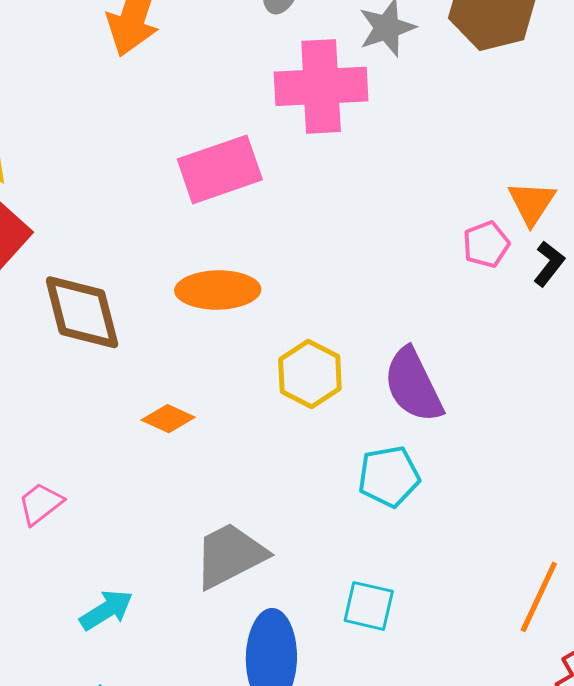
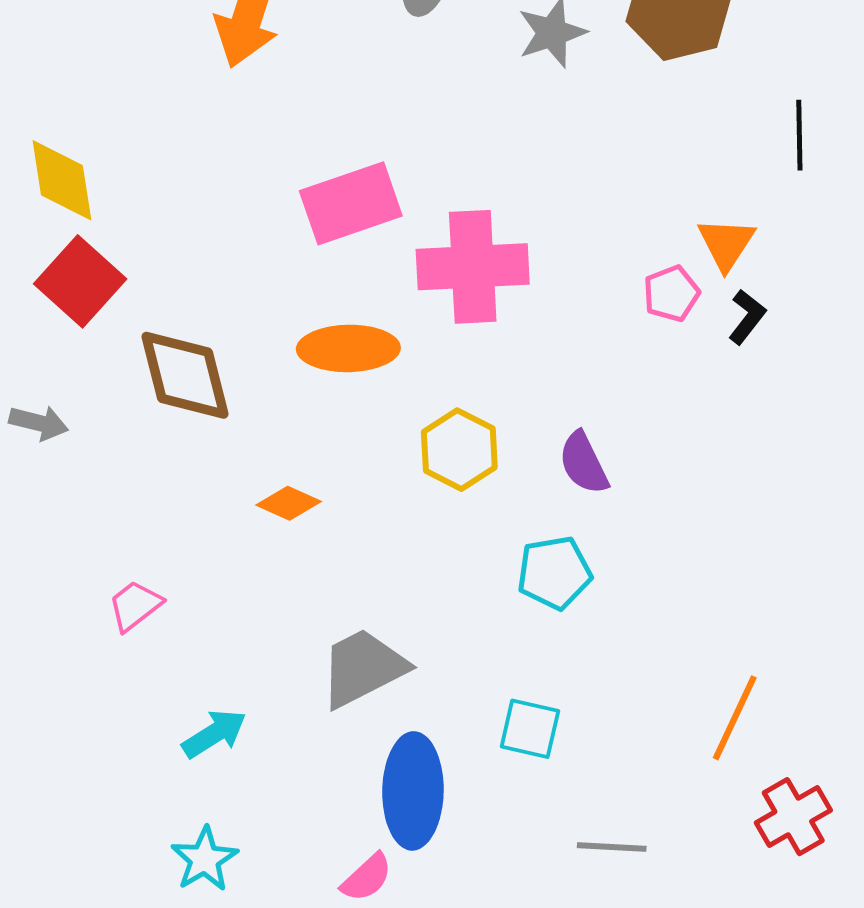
pink cross: (321, 86) -> (473, 267), moved
purple semicircle: (413, 385) -> (584, 463), size x0.7

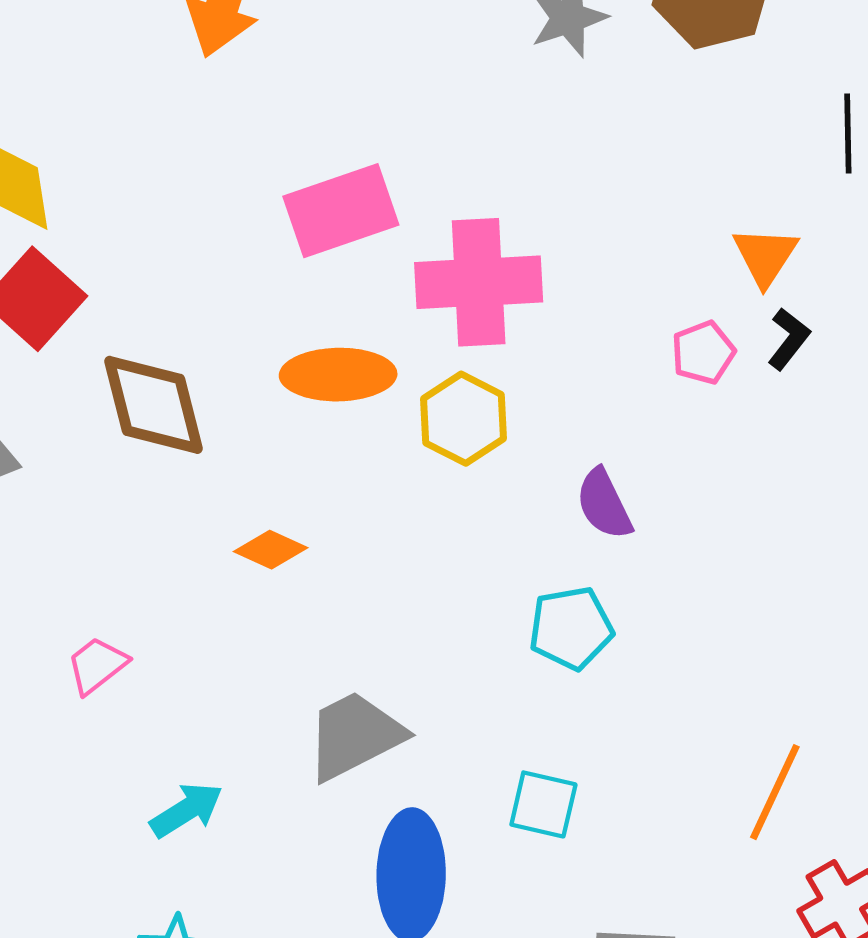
pink pentagon: (671, 294) -> (703, 353), moved
yellow hexagon: (459, 450) -> (463, 419), moved

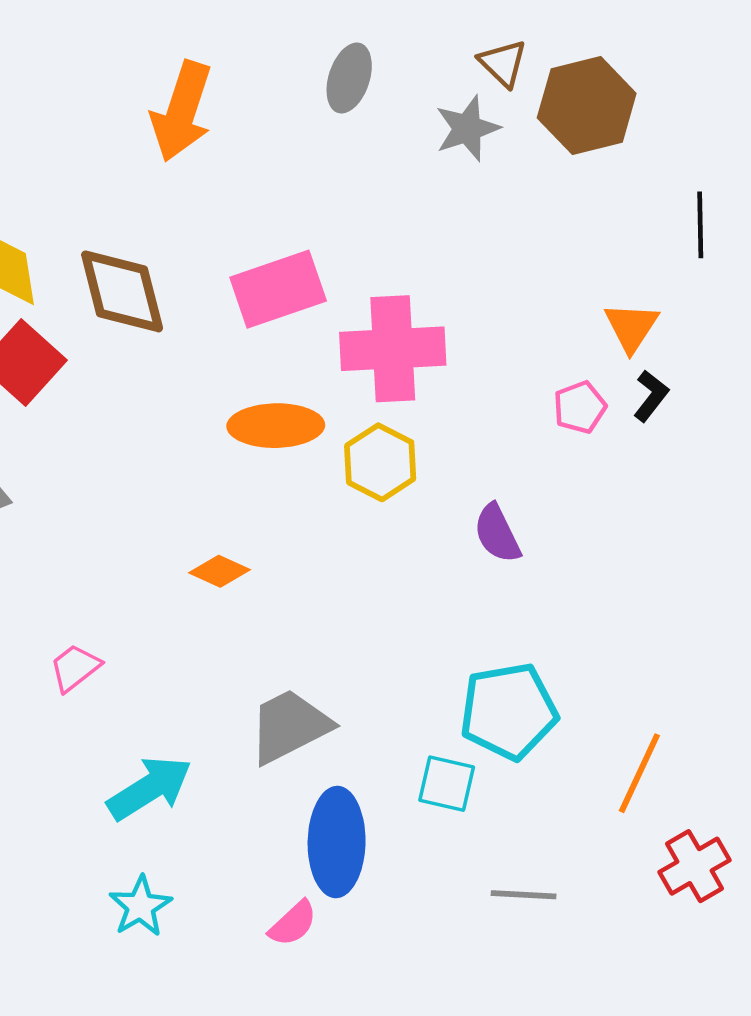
brown diamond: (153, 405) -> (122, 291), moved
cyan pentagon: (571, 628) -> (509, 711), moved, size x1.4
cyan arrow: (187, 810) -> (150, 788), size x1.4

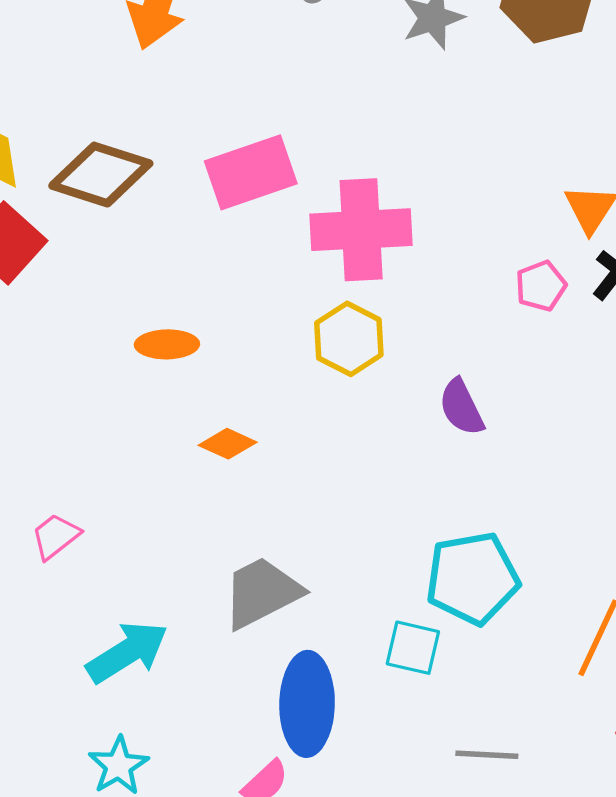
brown diamond: (122, 291) -> (101, 175), turned -58
orange ellipse: (276, 426) -> (167, 344), moved, size x0.7
orange diamond: (220, 571) -> (228, 444), moved

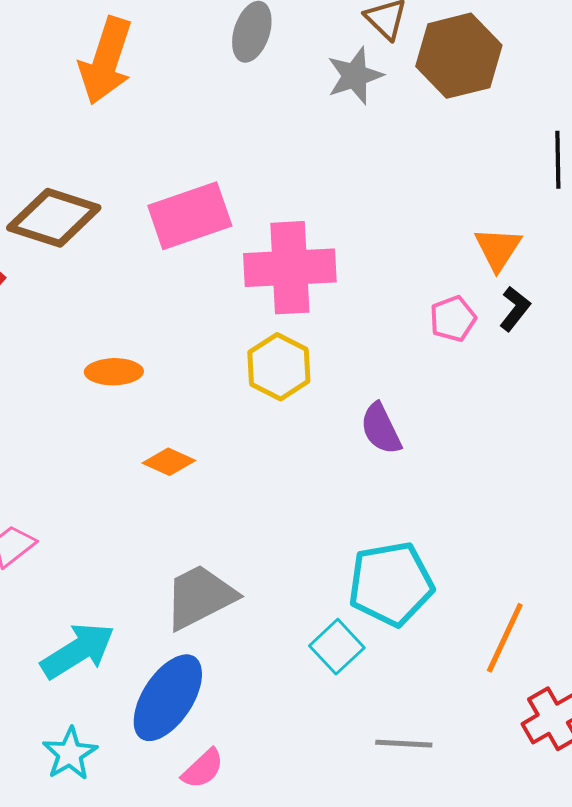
cyan square: (413, 648) -> (337, 647), turned 34
blue ellipse: (307, 704) -> (168, 698), moved, turned 32

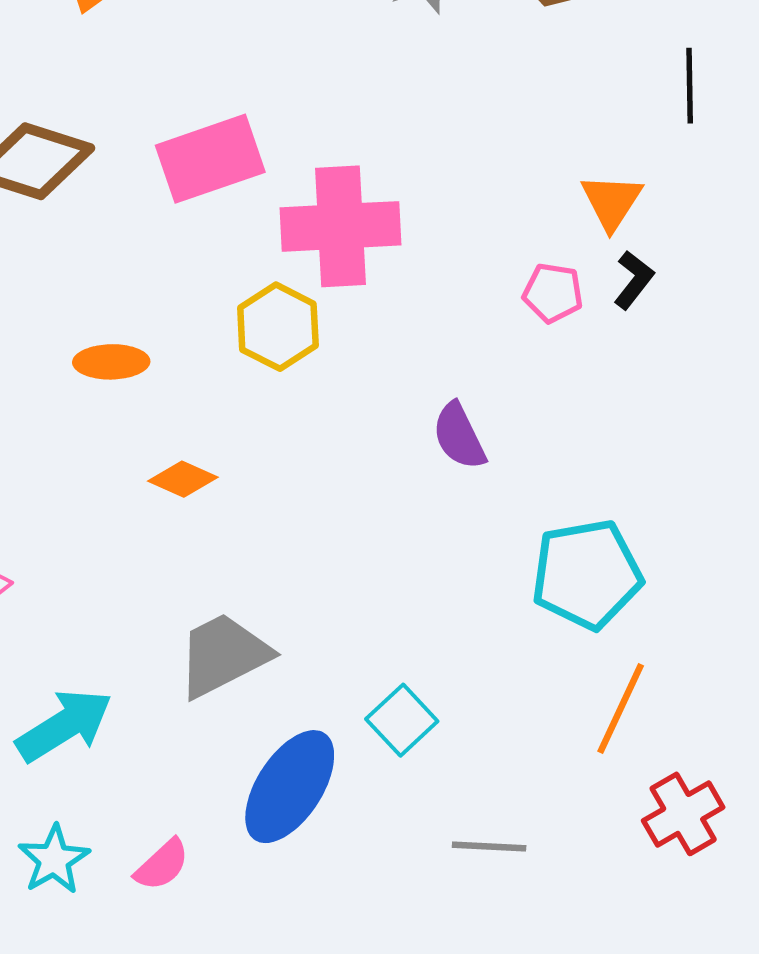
pink pentagon: (453, 319) -> (553, 293), turned 30
yellow hexagon: (279, 367) -> (278, 327), moved
cyan pentagon: (391, 584) -> (587, 574), moved
blue ellipse: (168, 698) -> (290, 787), moved
pink semicircle: (203, 769) -> (162, 865), moved

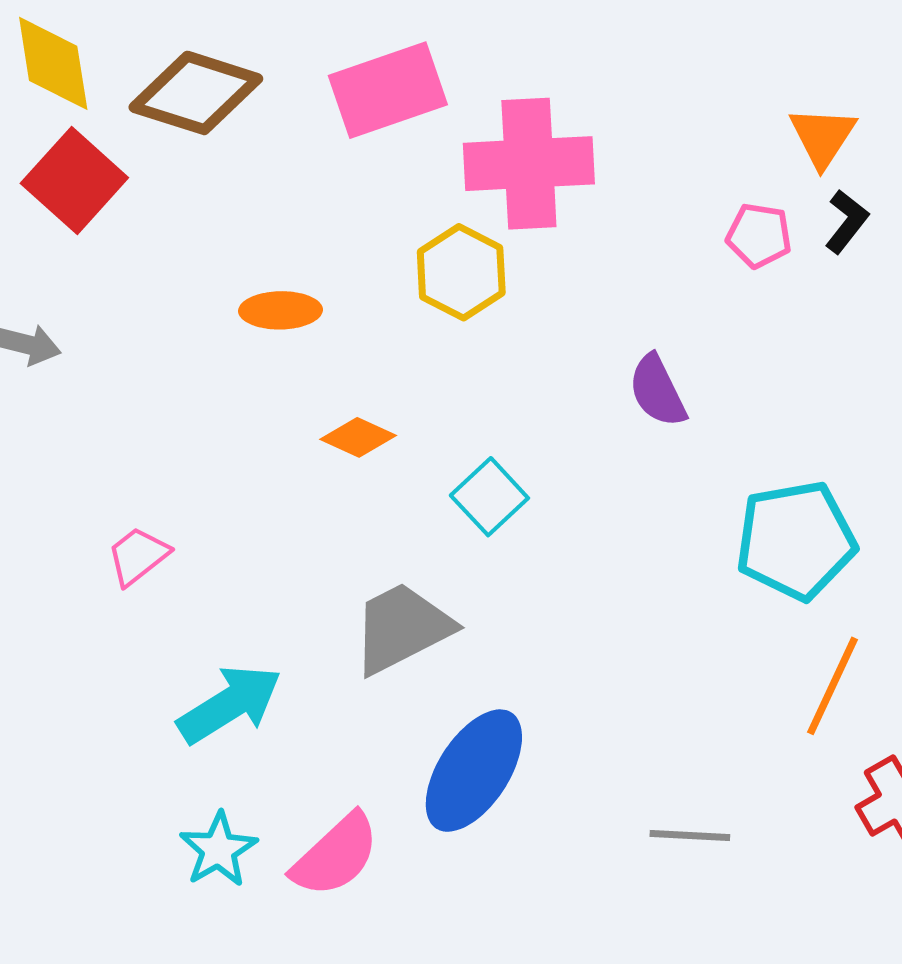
cyan square: (402, 720) -> (489, 497), moved
pink semicircle: (162, 865) -> (336, 855), size x1.5

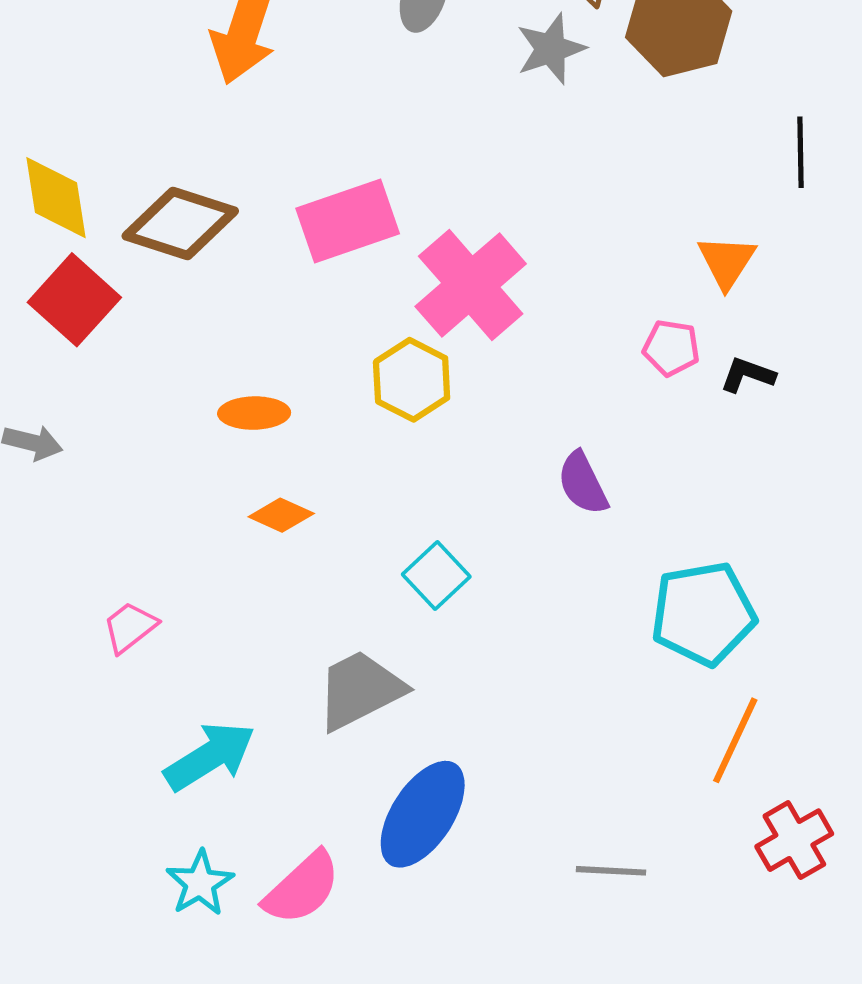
pink cross: (529, 164) -> (471, 285), turned -38
black L-shape: (847, 221) -> (748, 375), moved, turned -108
orange diamond: (358, 437) -> (281, 515), moved

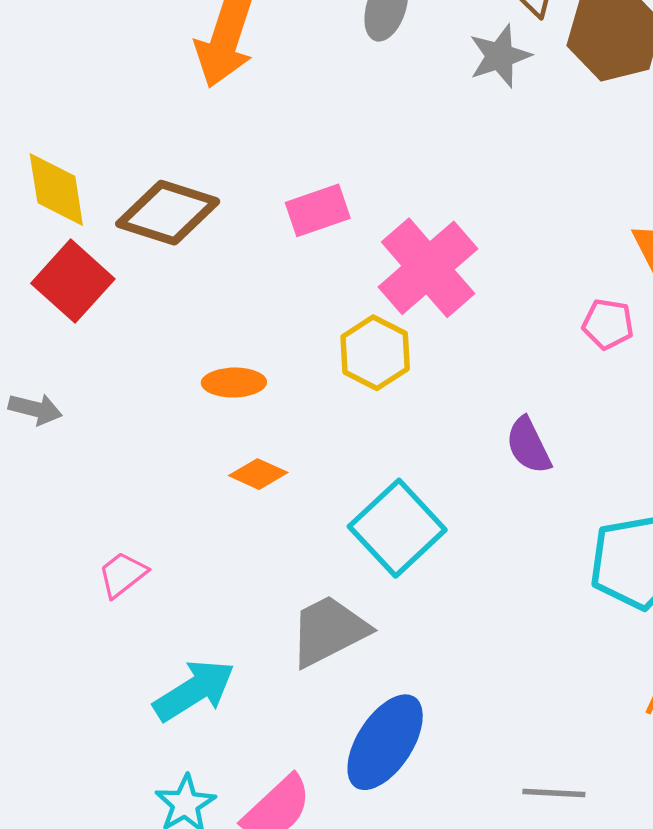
pink rectangle: (348, 221) -> (318, 210), size x0.7
cyan square: (436, 575) -> (397, 528), size x1.6

